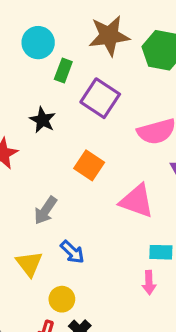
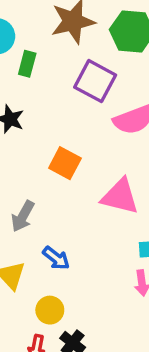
purple square: (100, 98) -> (95, 81), moved

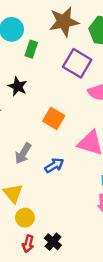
blue arrow: (56, 258) -> (54, 165), moved, turned -72
yellow circle: (50, 310) -> (25, 218), moved

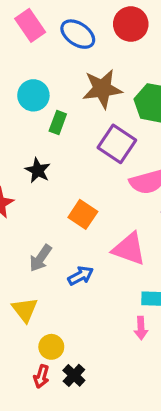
yellow circle: (25, 218) -> (51, 347), moved

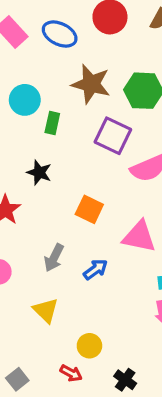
brown star: (102, 89) -> (91, 84), turned 30
yellow circle: (51, 347) -> (89, 346), moved
black cross: (74, 375) -> (125, 380), moved
red arrow: (41, 376) -> (71, 373), turned -70

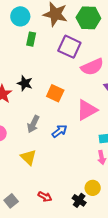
cyan circle: (25, 100) -> (20, 16), moved
black star: (39, 172) -> (25, 83), moved
pink triangle: (139, 237) -> (87, 110), turned -40
yellow circle: (89, 346) -> (93, 188), moved

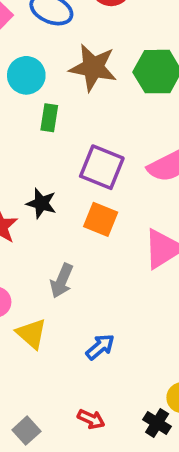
purple square: (69, 47) -> (102, 167), moved
blue arrow: (60, 131) -> (100, 347), moved
yellow triangle: (28, 157) -> (31, 334), moved

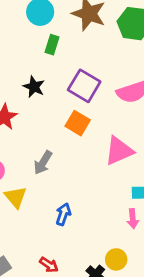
black star: (41, 203) -> (34, 87), moved
blue arrow: (100, 347) -> (63, 214), turned -40

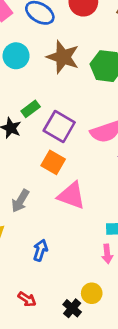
green rectangle: (52, 45) -> (31, 109), moved, turned 36
pink triangle: (119, 151) -> (72, 196), moved, turned 44

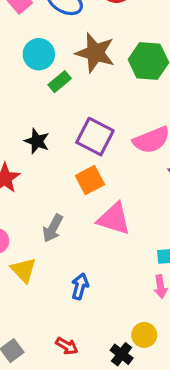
green rectangle: (31, 109) -> (60, 82), moved
orange square: (53, 162) -> (90, 180), turned 35

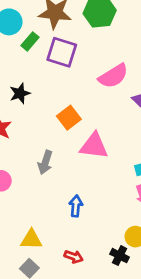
purple square: (95, 137) -> (62, 52), moved
black star: (37, 141) -> (20, 93), turned -30
yellow triangle: (24, 270) -> (31, 239), moved, turned -35

